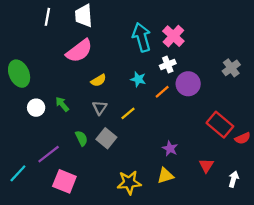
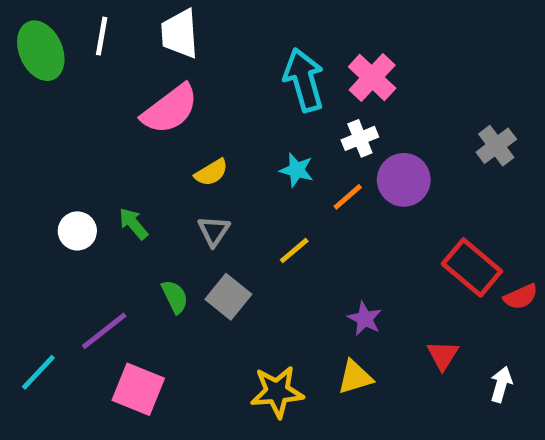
green ellipse: (19, 74) -> (41, 51), moved
yellow line: (128, 113) -> (294, 250), moved

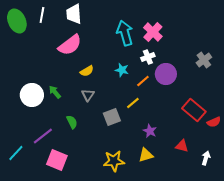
white circle: (77, 231) -> (32, 95), size x1.5
yellow line: (294, 250) -> (133, 103), moved
gray square: (228, 297) -> (112, 117), moved, turned 30
red triangle: (443, 355) -> (182, 146), turned -48

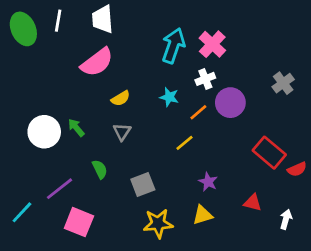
cyan arrow: (125, 33) -> (173, 46), turned 35
gray square: (112, 117) -> (143, 185), moved

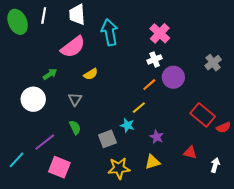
cyan arrow: (173, 46) -> (110, 32), moved, turned -30
cyan star: (169, 97) -> (127, 125), moved
green arrow: (76, 128) -> (50, 74), moved, turned 96
gray triangle: (122, 132) -> (75, 99), moved

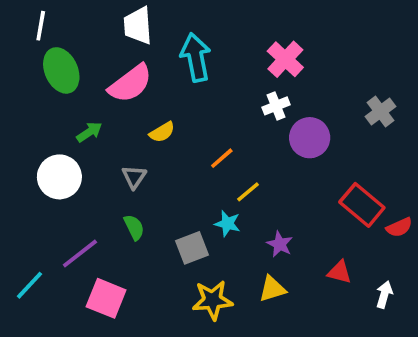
white line: (44, 16) -> (41, 26), moved
green ellipse: (18, 22) -> (61, 70), moved
orange line: (149, 85) -> (222, 158), moved

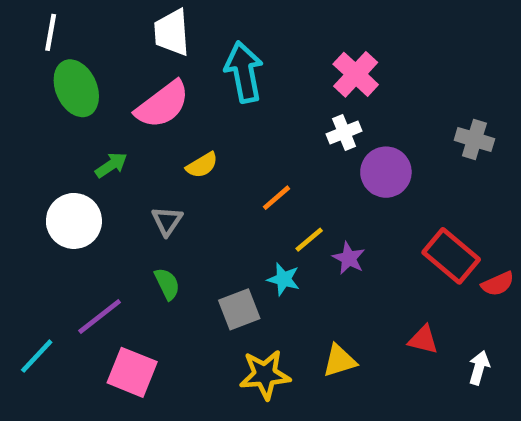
gray cross: (381, 112) -> (474, 139), turned -36
purple star: (280, 244) -> (349, 258), moved

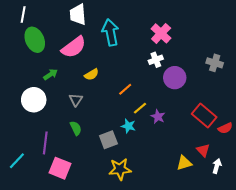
purple line: (100, 316) -> (45, 143), turned -45
red triangle: (423, 340) -> (203, 150), moved, turned 32
yellow triangle: (339, 361) -> (184, 163), moved

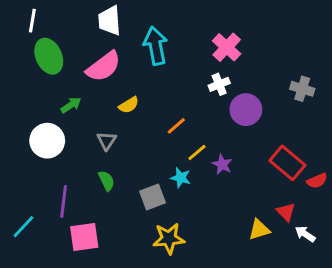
white arrow: (217, 166) -> (305, 234), turned -72
pink square: (60, 168) -> (84, 237), turned -30

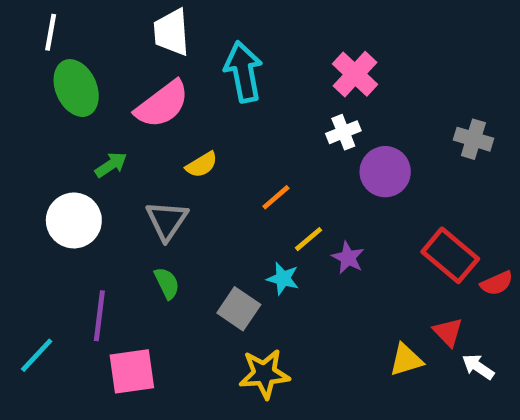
gray triangle: (107, 141) -> (167, 220), size x1.4
gray square: (152, 197) -> (239, 309), turned -35

